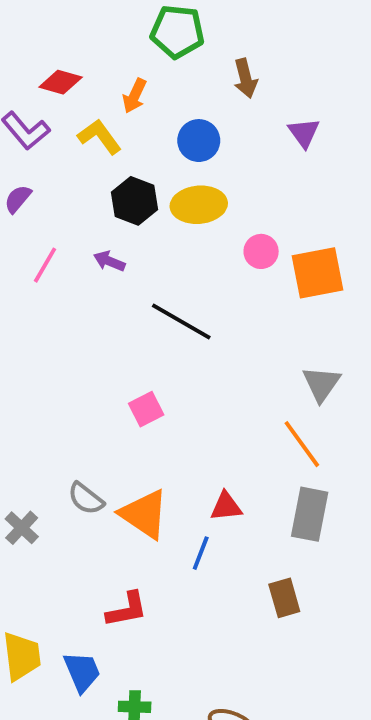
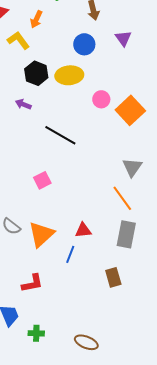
blue circle: (199, 141) -> (84, 44), moved
orange square: (317, 273) -> (130, 110), turned -32
orange triangle: (144, 514) -> (41, 234), turned 44

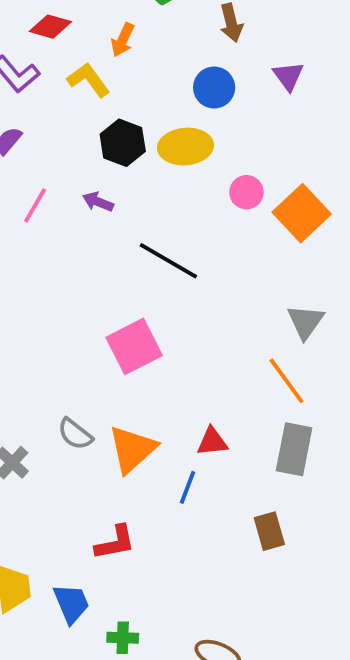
pink square: (42, 180) -> (134, 346), size x1.6

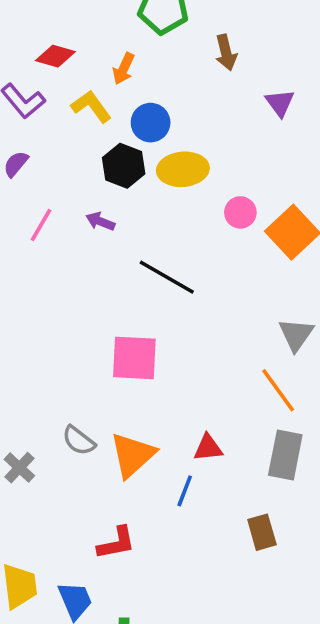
blue circle: (214, 87) -> (151, 123), moved
pink square: (134, 346) -> (134, 358), turned 30

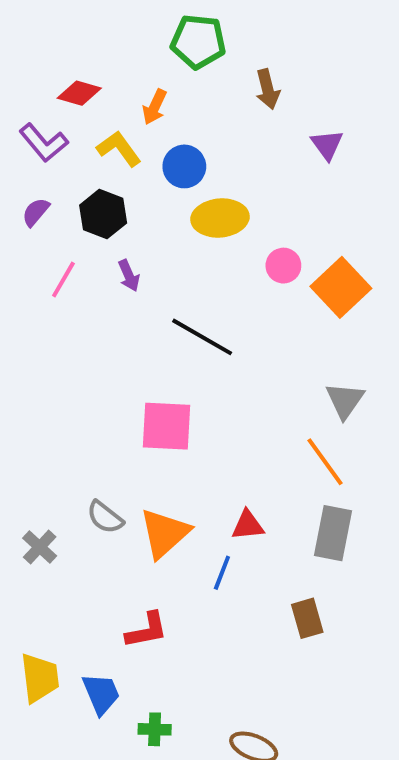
black hexagon: (124, 166) -> (103, 214), moved
purple arrow: (100, 221) -> (129, 275), turned -136

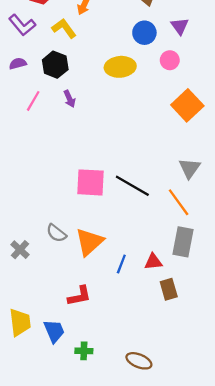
blue circle: (184, 166) -> (144, 33), moved
purple semicircle: (36, 212) -> (18, 64), turned 35
pink circle: (283, 266) -> (170, 60), moved
black line: (202, 337) -> (132, 186), moved
red triangle: (248, 525) -> (153, 262), moved

